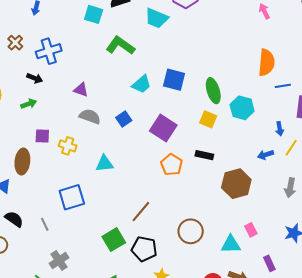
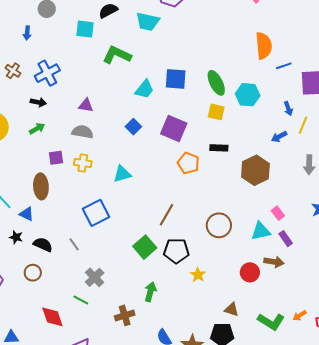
gray semicircle: (90, 116) -> (83, 132), moved
purple rectangle: (269, 263) -> (286, 239), moved

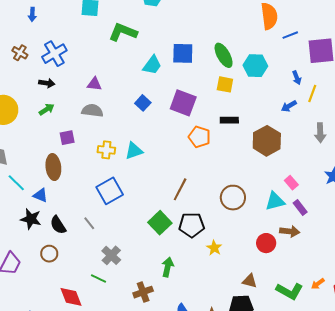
yellow cross: (83, 163) -> (106, 150), moved
black star: (16, 237) -> (31, 219), size x1.5
black semicircle: (43, 245) -> (58, 225), turned -144

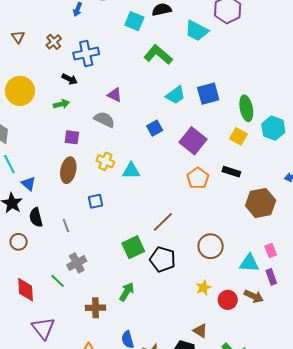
blue square: (183, 53) -> (208, 94), turned -35
brown ellipse: (53, 167) -> (68, 170), moved
blue square: (110, 191) -> (95, 201), size x0.6
yellow star: (214, 248) -> (203, 288), moved

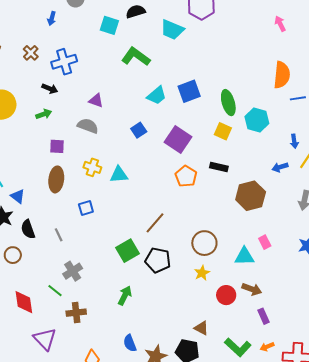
purple rectangle: (271, 277) -> (264, 316), moved
yellow star: (203, 288) -> (202, 273), moved
brown cross: (96, 308) -> (76, 313), moved

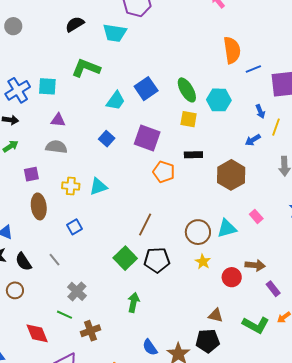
cyan square: (109, 25) -> (47, 86), moved
cyan triangle: (244, 256) -> (227, 228), moved

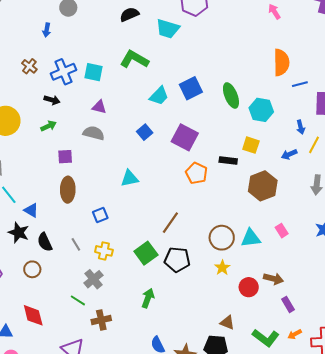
yellow square: (189, 119) -> (251, 145), moved
yellow cross: (71, 186) -> (104, 251), moved
red diamond: (37, 333) -> (33, 315), moved

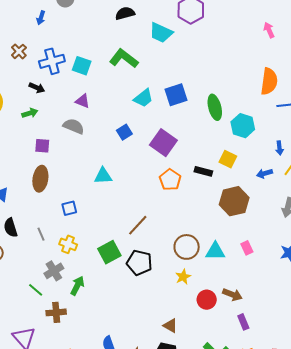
green arrow: (148, 298) -> (77, 286), moved
brown triangle: (227, 323) -> (170, 326), moved

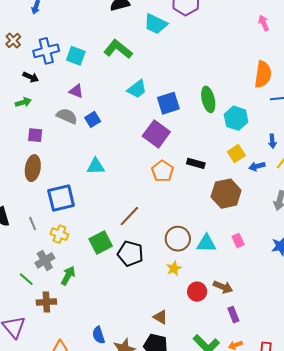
blue square: (176, 95) -> (168, 103), moved
blue square: (124, 132) -> (93, 119), moved
yellow square: (228, 159) -> (236, 154), moved, turned 30
blue square: (69, 208) -> (61, 198), size x1.8

